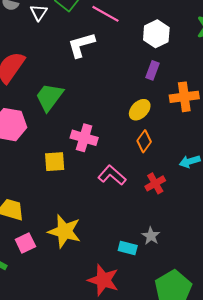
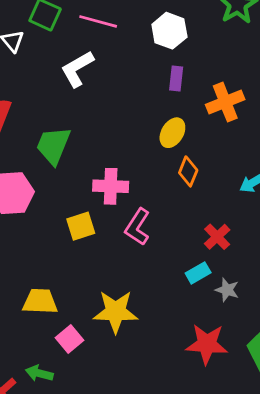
pink L-shape: (112, 175) -> (138, 227), moved, turned -84
red cross: (155, 183) -> (217, 237), moved
cyan rectangle: (128, 248) -> (198, 273), moved, turned -30
red star: (103, 280) -> (207, 344), moved

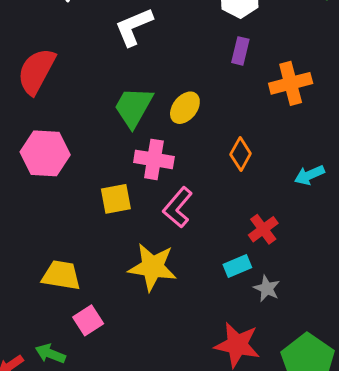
yellow ellipse: (172, 133) -> (185, 108), moved
green trapezoid: (53, 145) -> (133, 107), moved
yellow star: (116, 312) -> (153, 267), moved

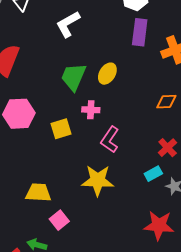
purple rectangle: (240, 51) -> (140, 32), size x1.5
orange diamond: (241, 154) -> (166, 102), moved, turned 65
pink cross: (154, 159) -> (91, 110), size x0.7
yellow square: (116, 199) -> (61, 129), moved

